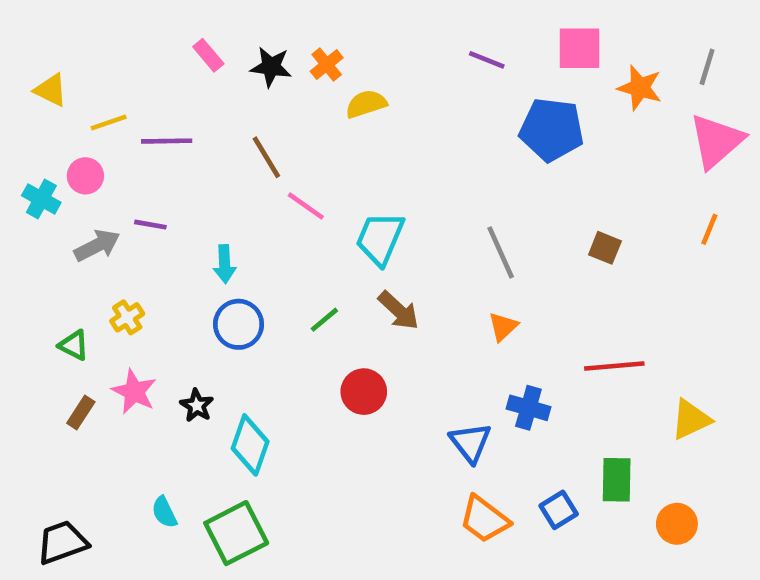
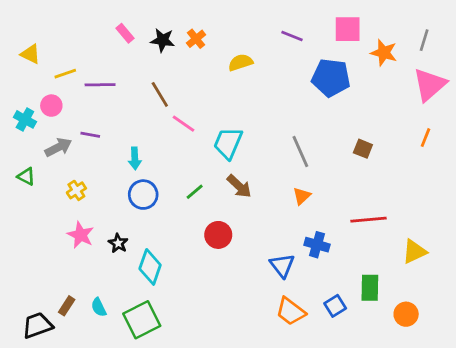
yellow semicircle: (366, 104) -> (241, 62), moved
green triangle: (74, 345) -> (26, 176), moved
brown rectangle: (81, 412) -> (67, 306), moved

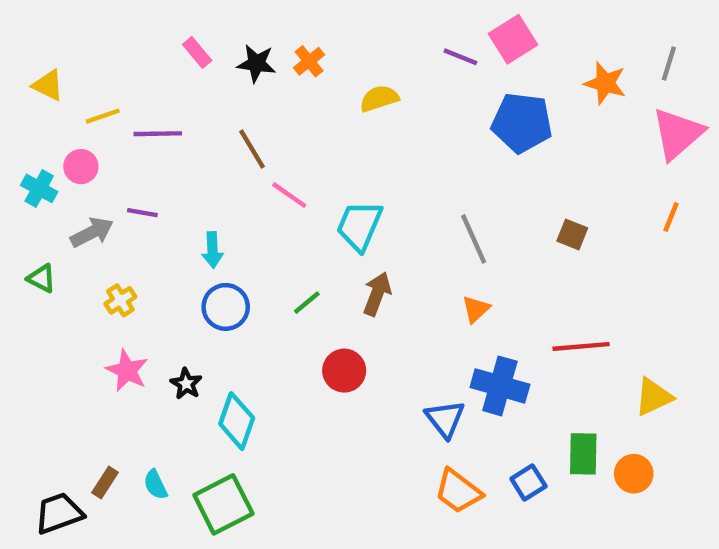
pink square: (348, 29) -> (513, 39), moved, turned -32
brown arrow: (239, 186) -> (377, 294), turned -112
blue cross: (317, 245) -> (500, 386), size x1.4
orange circle: (406, 314) -> (634, 474), moved

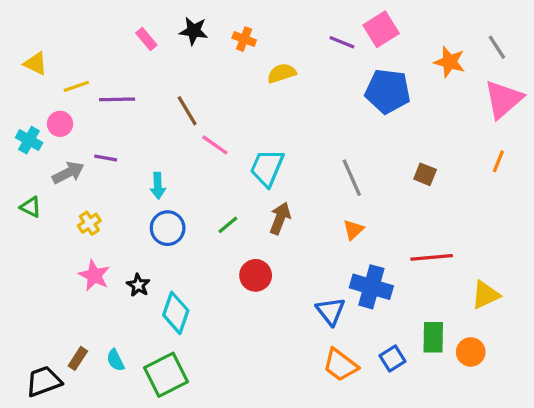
orange cross: (309, 61) -> (244, 39), moved, turned -30
black star: (256, 63) -> (194, 31), moved
gray line: (669, 63) -> (497, 47), turned -50

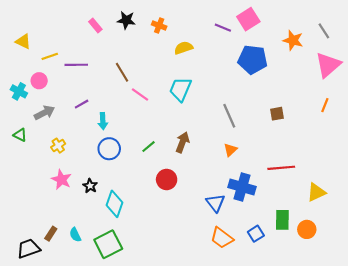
purple line: (106, 158) -> (82, 104), moved, turned -40
cyan trapezoid: (267, 168) -> (180, 89), moved
brown square: (425, 174) -> (277, 114), turned -32

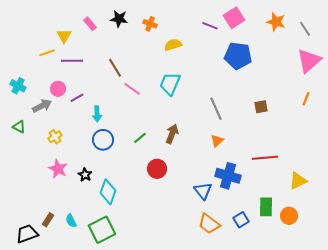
orange star: (293, 40) -> (276, 22), moved
yellow triangle: (23, 41) -> (64, 36), moved, turned 35
pink circle: (39, 81) -> (58, 89), moved

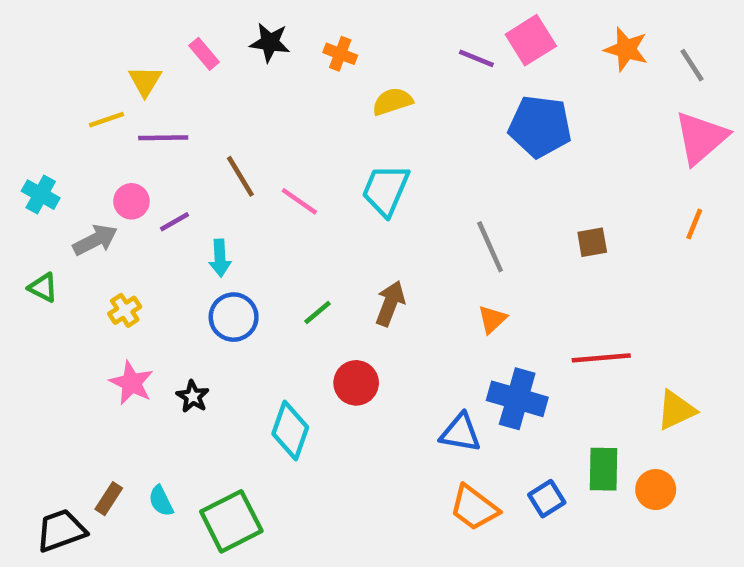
brown line: (115, 68) -> (240, 176), moved
blue triangle: (203, 191) -> (461, 433), turned -42
cyan diamond: (108, 192) -> (290, 431), moved

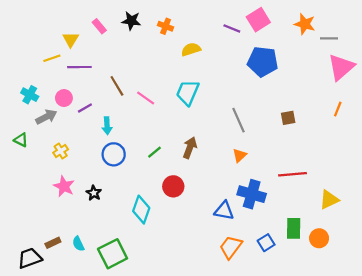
gray line: (692, 65) -> (329, 38), moved, turned -56
cyan cross: (41, 195) -> (30, 95), moved
brown rectangle: (109, 499) -> (53, 243), turned 32
orange trapezoid: (474, 508) -> (231, 247), turned 90

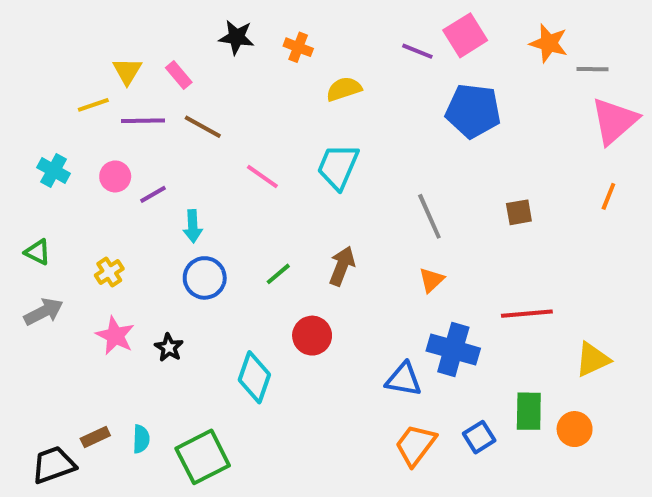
pink rectangle: (99, 26) -> (179, 75), moved
brown line: (117, 86) -> (203, 127), moved, turned -30
gray arrow: (46, 117) -> (44, 312), moved
cyan semicircle: (78, 244) -> (141, 439), turned -152

